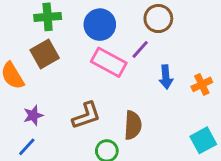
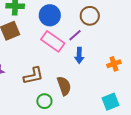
blue arrow: (166, 77) -> (79, 55), moved
brown semicircle: (133, 125) -> (64, 86), turned -30

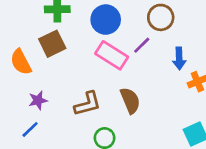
blue arrow: (79, 55) -> (179, 58), moved
brown semicircle: (64, 86) -> (130, 100), moved

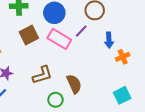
brown square: (52, 44) -> (29, 35), moved
brown semicircle: (130, 100) -> (74, 84), moved

